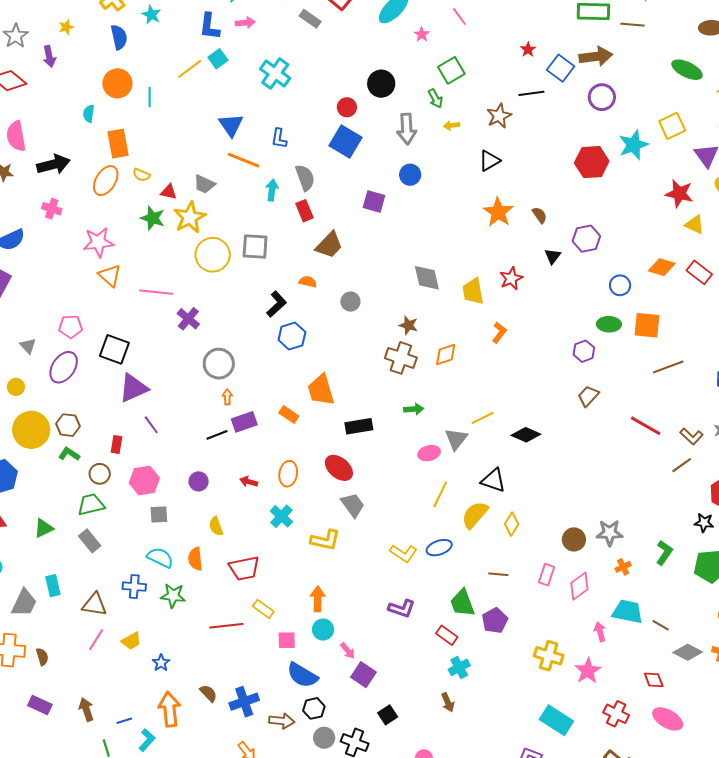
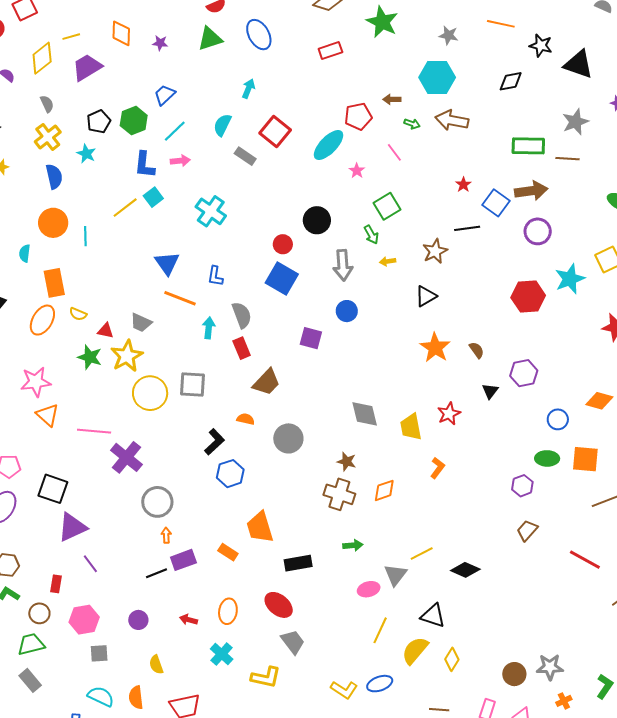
gray circle: (350, 302) -> (288, 438), size x1.5
purple cross: (188, 319) -> (126, 457), size x1.4

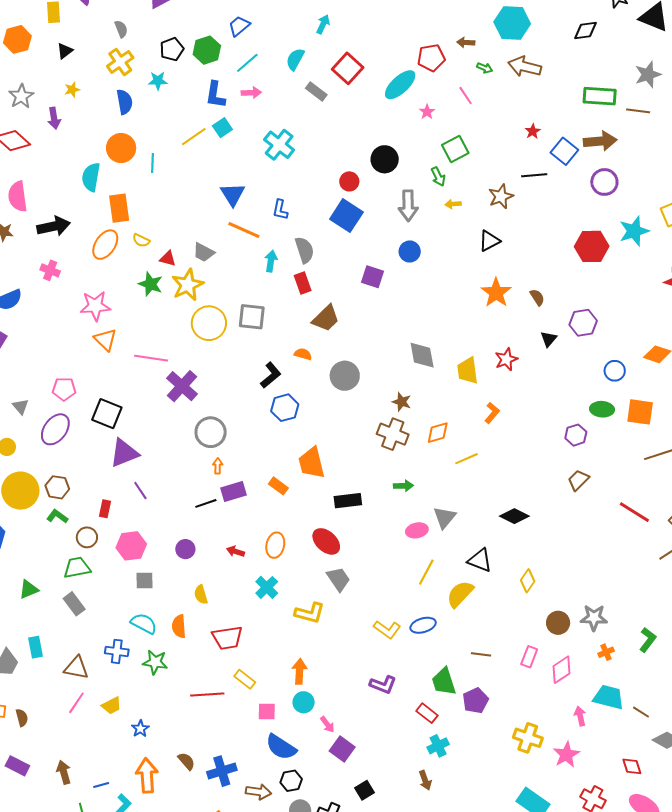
cyan star: (86, 154) -> (158, 81), turned -30
cyan semicircle: (25, 253) -> (91, 177), size x1.6
yellow line: (422, 554) -> (467, 459), moved
yellow diamond: (452, 659) -> (528, 581), moved

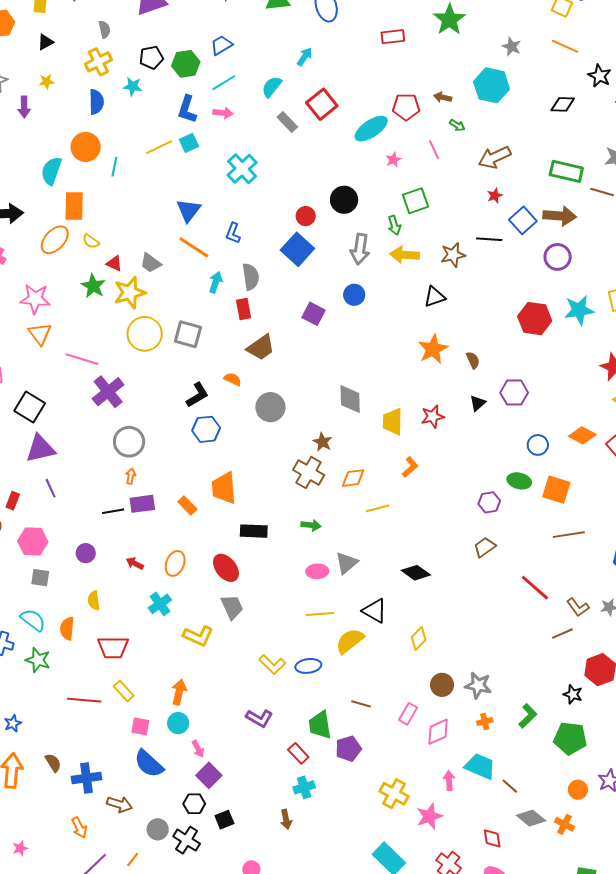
brown arrow: (525, 67) -> (495, 157), moved, turned -48
yellow arrow: (453, 204) -> (405, 255), size x1.8
yellow line: (426, 572) -> (320, 614), turned 48
black hexagon: (291, 781) -> (194, 804), moved

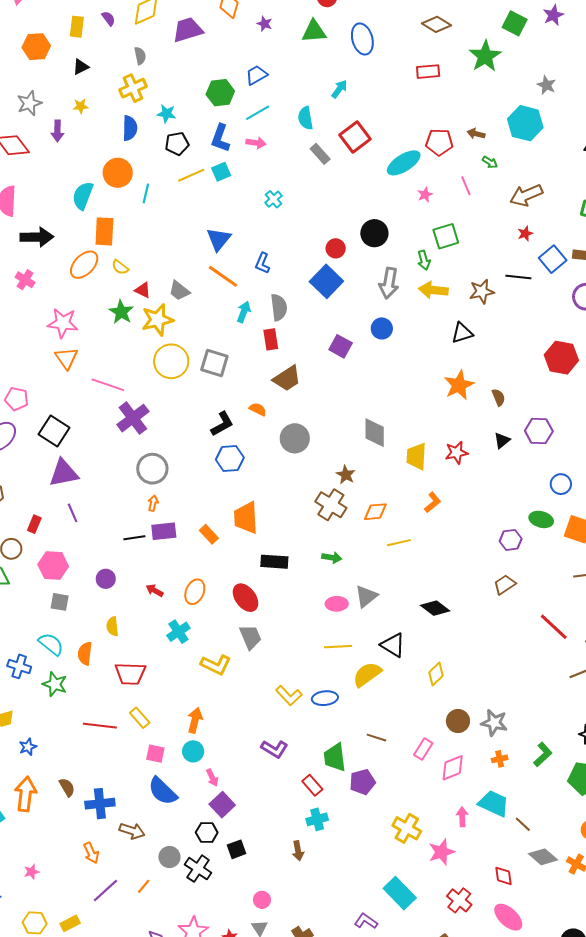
black pentagon: (151, 57) -> (177, 144), moved
cyan semicircle: (272, 87) -> (305, 118), turned -50
cyan cross: (242, 169) -> (274, 199), size x0.6

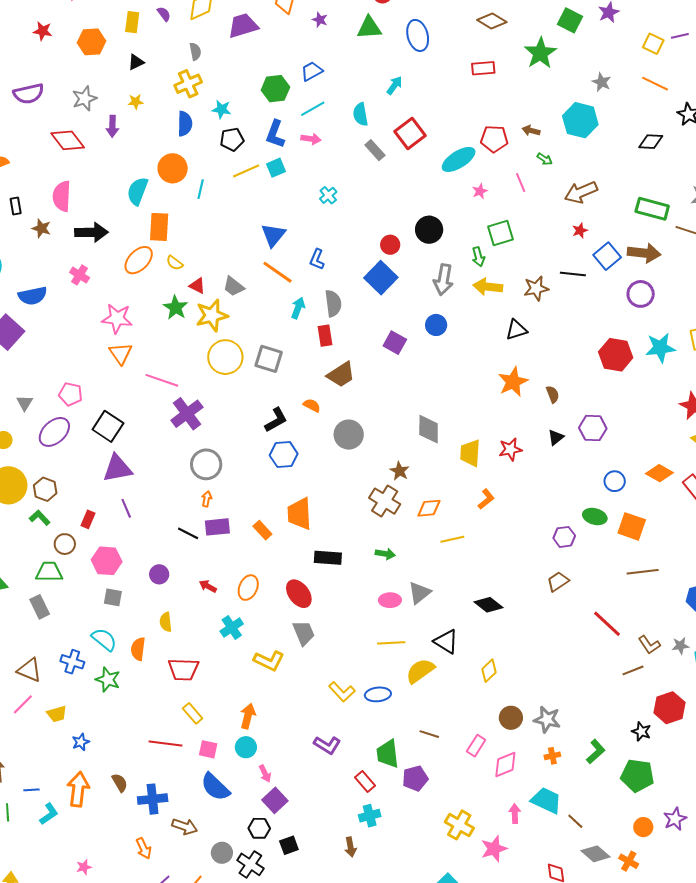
black line: (134, 538) -> (188, 533), turned 35
red line: (100, 726) -> (165, 743), moved

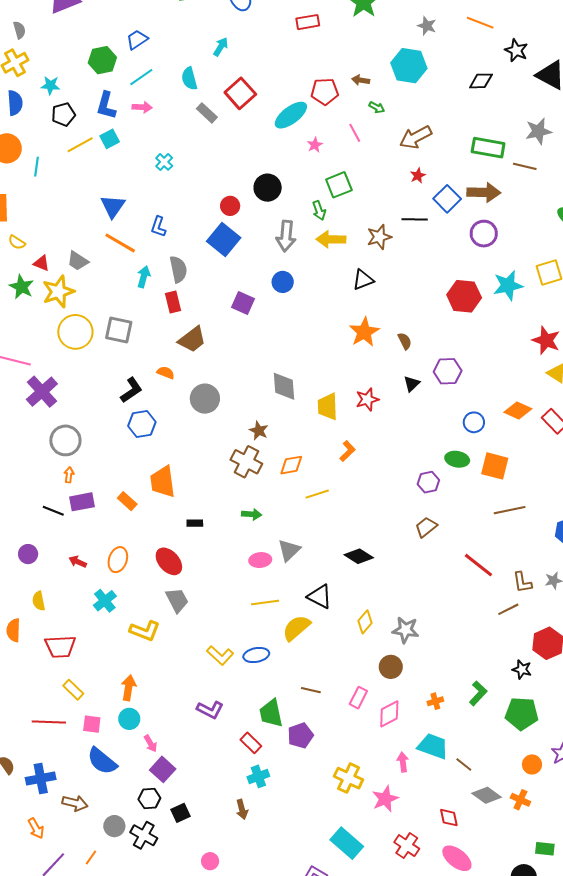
black rectangle: (328, 558) -> (195, 523), size x0.6
brown L-shape: (649, 645) -> (522, 582), turned 30
gray star: (547, 720) -> (406, 630), moved

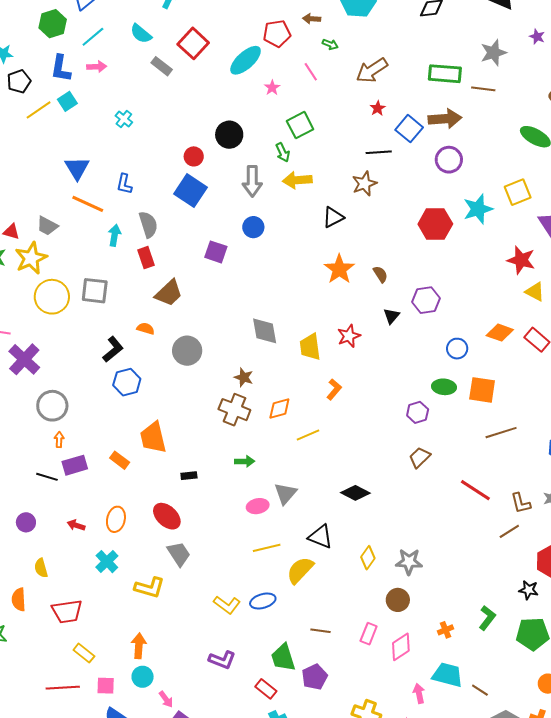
cyan semicircle: (189, 79) -> (141, 34), turned -30
brown star: (379, 237) -> (364, 184), moved

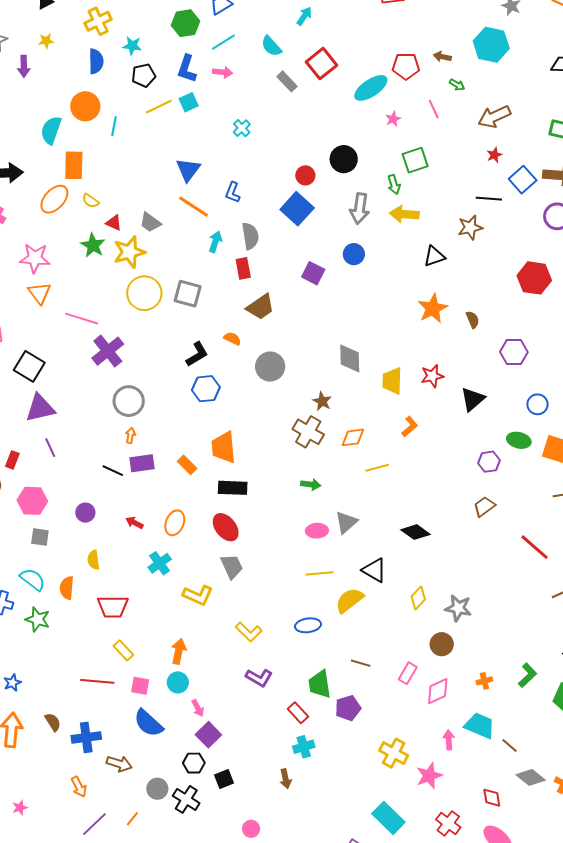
black triangle: (391, 316) -> (473, 399), moved, size x1.5
black rectangle: (189, 476) -> (233, 488), moved, size x1.8
yellow L-shape: (227, 605) -> (249, 632), moved

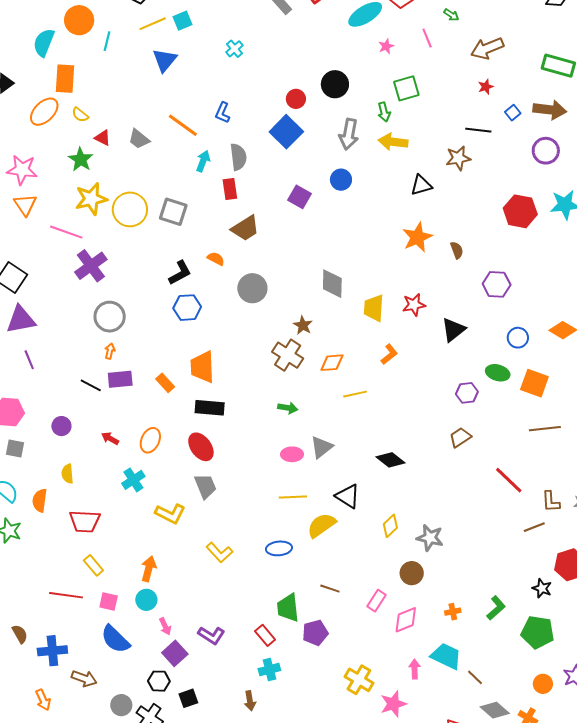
blue triangle: (188, 170) -> (165, 60), moved
blue square: (523, 180) -> (513, 113), size x0.6
yellow star: (129, 252) -> (91, 199), moved
purple L-shape: (259, 678) -> (211, 635), moved

